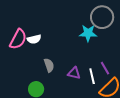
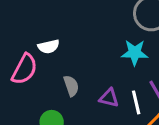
cyan star: (88, 33) -> (135, 53), moved
pink semicircle: (18, 39) -> (24, 69), moved

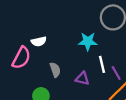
cyan star: (135, 53) -> (88, 41), moved
white line: (136, 102) -> (102, 64), moved

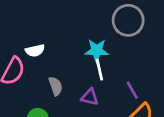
white line: (102, 64) -> (99, 70), moved

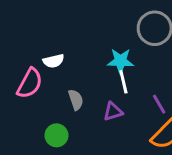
purple triangle: (90, 97) -> (113, 112), turned -30

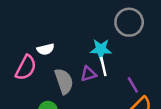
gray semicircle: (76, 100) -> (64, 81), size x1.5
purple triangle: (113, 112) -> (89, 74), moved

